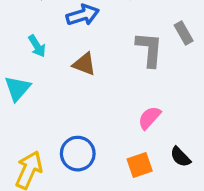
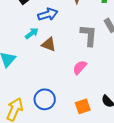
cyan arrow: (37, 46) -> (32, 33), moved, turned -96
pink semicircle: (149, 118) -> (80, 67), moved

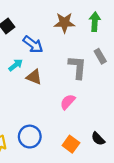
blue arrow: (48, 14) -> (33, 44), turned 54
orange square: (83, 106) -> (71, 144), turned -35

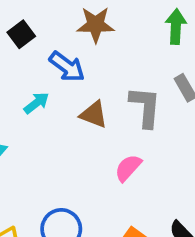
brown star: (64, 23) -> (96, 25), moved
brown triangle: (34, 77) -> (94, 114), moved

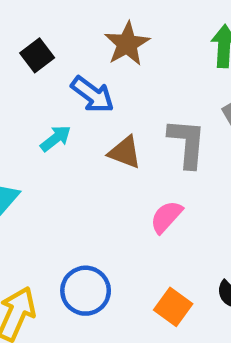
brown star: (96, 25) -> (127, 44), turned -30

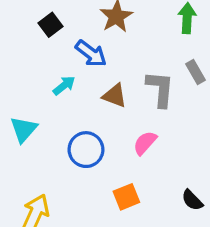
blue circle: (86, 291) -> (86, 150), moved
orange square: (173, 307) -> (126, 197), moved, turned 32

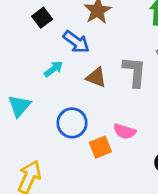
pink semicircle: (145, 143) -> (125, 131), moved, turned -115
orange square: (126, 197) -> (100, 147), moved

